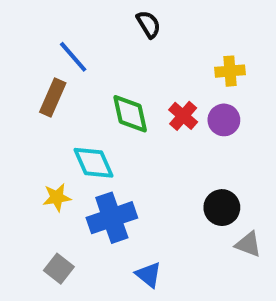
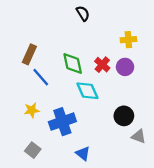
blue line: (73, 57) -> (41, 77), moved
cyan diamond: (94, 163) -> (87, 91), moved

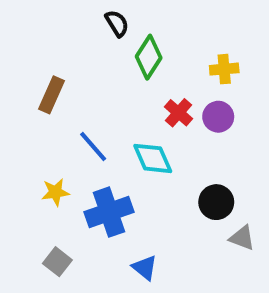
black semicircle: (83, 13) -> (117, 23), moved
green diamond: (73, 64) -> (149, 57), moved, turned 45
blue line: (41, 77) -> (93, 146), moved

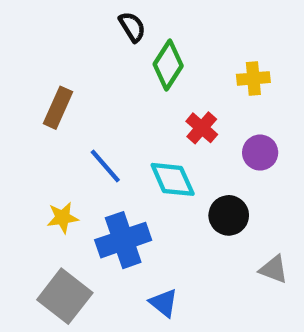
purple circle: (218, 117) -> (260, 153), moved
black circle: (216, 202) -> (229, 215), moved
gray square: (57, 262) -> (65, 296), size x1.6

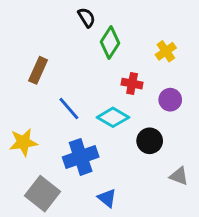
yellow cross: (253, 78) -> (166, 51), turned -30
red cross: (202, 128) -> (132, 84), turned -30
cyan diamond: (173, 179) -> (113, 117), turned -36
yellow star: (63, 218) -> (23, 142), moved, size x1.4

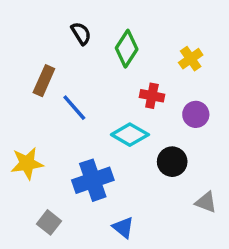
black semicircle: (87, 17) -> (81, 33), moved
blue line: (69, 108) -> (74, 108), moved
gray square: (42, 194) -> (49, 222), size x0.6

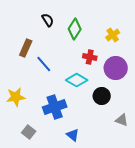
purple circle: (196, 114) -> (116, 68), size x1.5

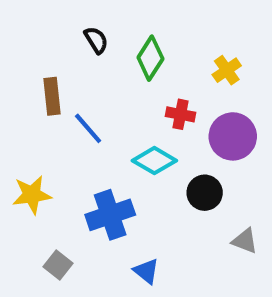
brown rectangle: (26, 48) -> (52, 96), turned -30

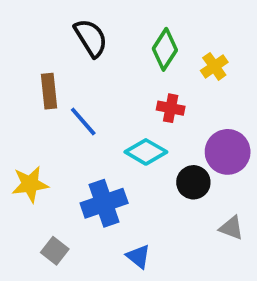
black semicircle: (96, 40) -> (91, 38), size x1.5
green diamond: (150, 58) -> (165, 49), moved
purple circle: (233, 136) -> (228, 152), moved

